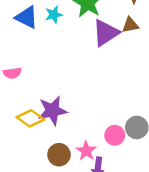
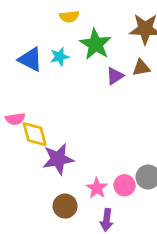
purple triangle: (106, 33) -> (115, 76), size x0.6
yellow diamond: (30, 118) -> (35, 134), moved, turned 40
pink star: (86, 151) -> (97, 188), moved

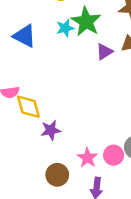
cyan star: (59, 57) -> (65, 28), moved
purple star: (58, 159) -> (51, 130), size x0.7

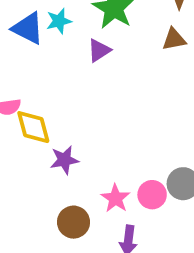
cyan star: (65, 28) -> (59, 21), moved
purple triangle: (104, 52) -> (99, 50), moved

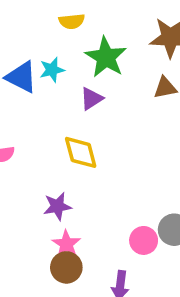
yellow diamond: (33, 127) -> (81, 152), moved
pink star: (116, 198) -> (66, 244), moved

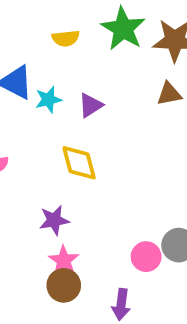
yellow semicircle: (72, 21) -> (66, 38), moved
green star: (106, 57) -> (123, 29), moved
cyan star: (52, 70) -> (48, 100), moved

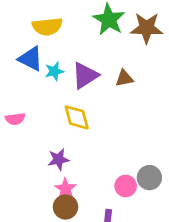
yellow semicircle: (66, 38) -> (47, 27), moved, size x1.5
brown triangle: (169, 94) -> (124, 78), moved
purple triangle: (91, 105) -> (85, 75), size x1.5

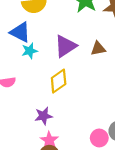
cyan star: (54, 71) -> (30, 51), moved
yellow diamond: (77, 117) -> (59, 81), turned 70

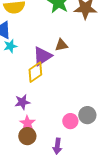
purple triangle: (66, 46) -> (42, 56), moved
brown triangle: (98, 49) -> (61, 45), moved

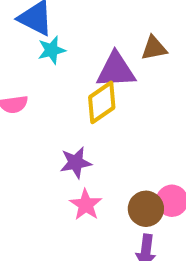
purple triangle: (42, 56) -> (116, 70), turned 30
brown circle: (27, 136) -> (146, 209), moved

